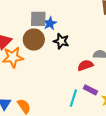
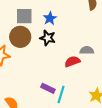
blue star: (50, 23) -> (50, 18), moved
purple rectangle: (90, 90) -> (48, 88), moved

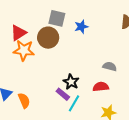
black star: (48, 38) -> (71, 82), moved
red semicircle: (72, 62) -> (101, 87), moved

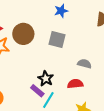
gray square: (57, 18) -> (57, 40), moved
blue star: (81, 27) -> (61, 11), moved

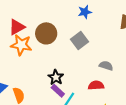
gray square: (57, 40) -> (80, 40), turned 36
black star: (46, 79) -> (56, 77), moved

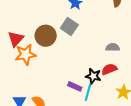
gray square: (80, 40) -> (69, 26), moved
black star: (56, 77) -> (93, 76), moved

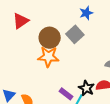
red triangle: (16, 39) -> (21, 21), moved
orange star: (26, 54) -> (48, 57), moved

